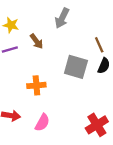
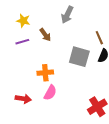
pink semicircle: (42, 123) -> (50, 93), moved

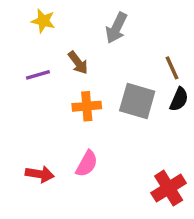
yellow star: (23, 21) -> (43, 21), moved
orange cross: (45, 73) -> (87, 106), moved

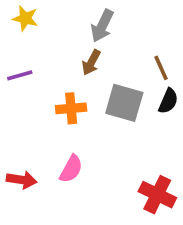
brown arrow: (78, 63) -> (91, 62), moved, turned 65
red cross: (169, 188) -> (157, 195), turned -32

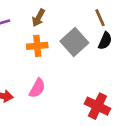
brown arrow: (91, 62) -> (39, 18), moved
gray square: (124, 103) -> (74, 42), turned 32

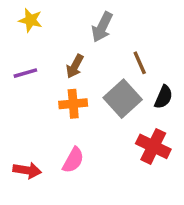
brown line: (100, 18) -> (140, 63), moved
red cross: (97, 106) -> (153, 146), moved

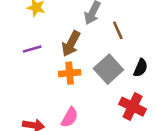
brown line: (140, 63) -> (118, 30), moved
brown arrow: (75, 66) -> (71, 44), size x1.4

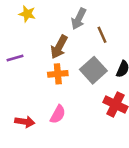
purple line: (32, 49) -> (15, 58), moved

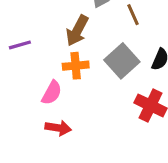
pink semicircle: (58, 114) -> (52, 93), moved
red arrow: (25, 122) -> (58, 128), moved

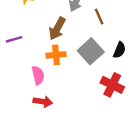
pink semicircle: (52, 93) -> (38, 75), turned -42

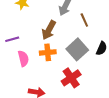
pink semicircle: (38, 75) -> (23, 59), moved
red cross: (112, 85) -> (71, 78), moved, turned 30

